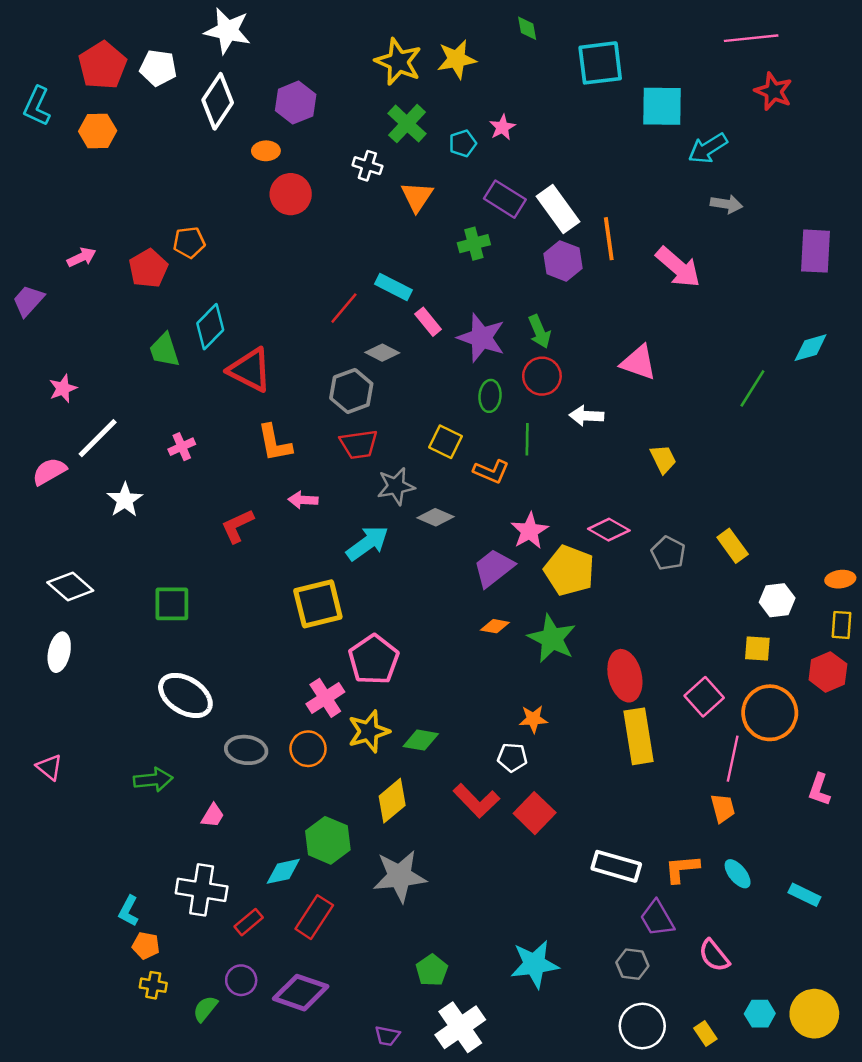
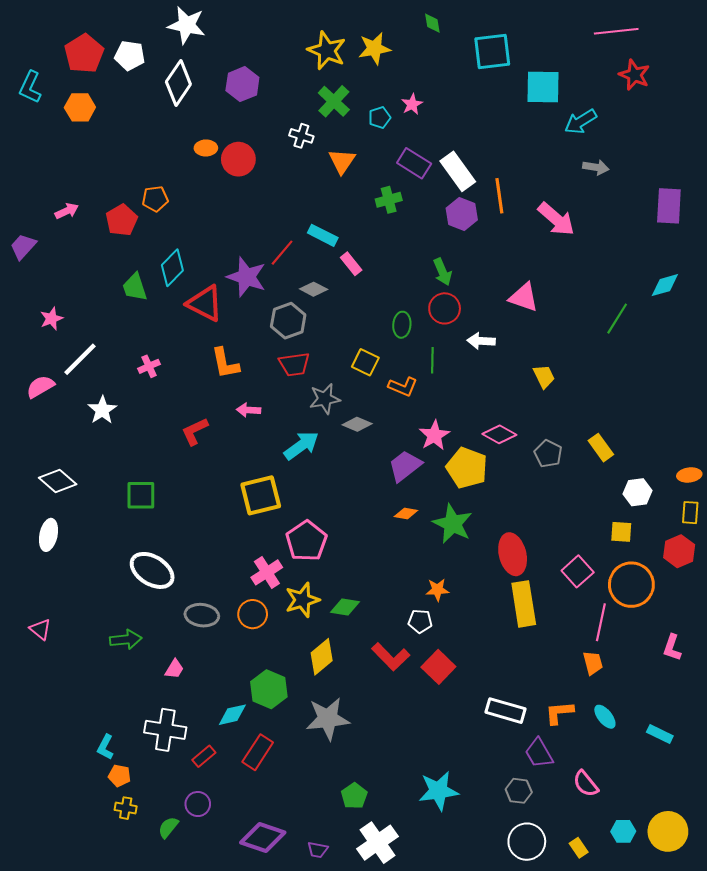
orange ellipse: (266, 151) -> (206, 148), moved
purple star: (481, 338) -> (247, 277), moved
purple diamond: (301, 993) -> (263, 838), moved

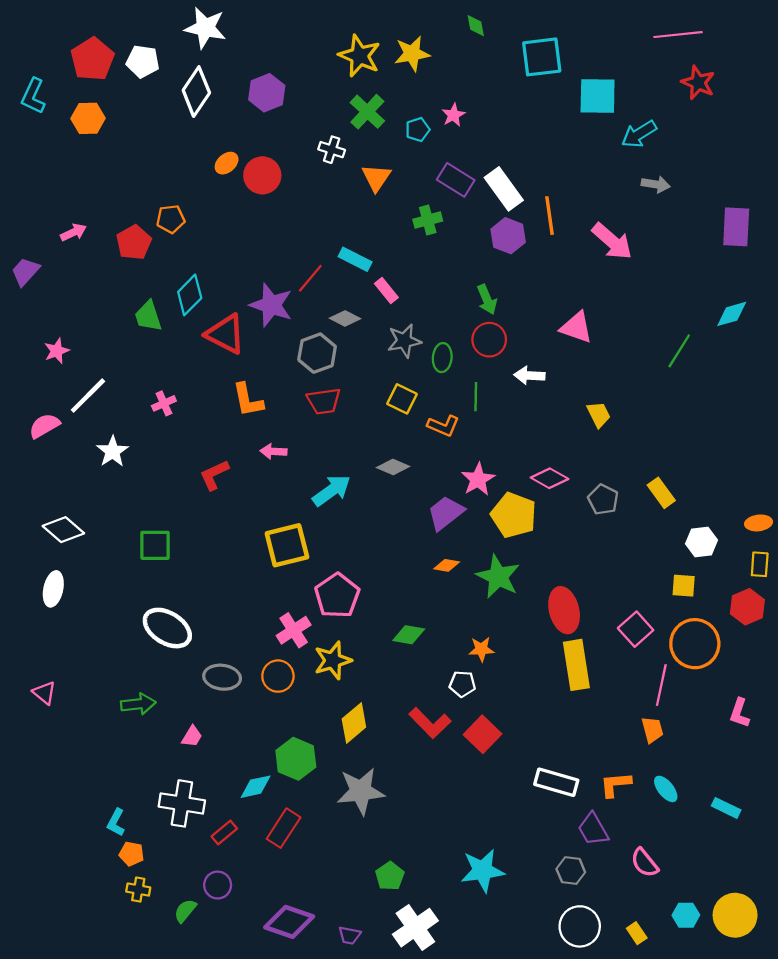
orange ellipse: (206, 148) -> (227, 163), turned -40
gray star: (325, 399) -> (404, 341), moved
green diamond: (345, 607) -> (409, 635), moved

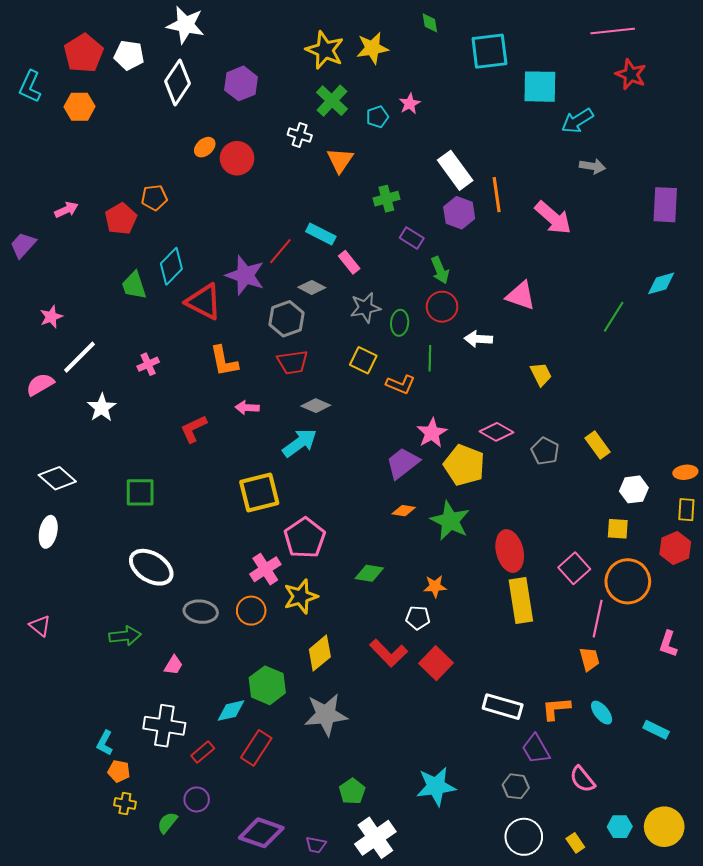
purple rectangle: (456, 180) -> (412, 238), moved, size x0.7
gray diamond: (393, 467) -> (316, 406), moved

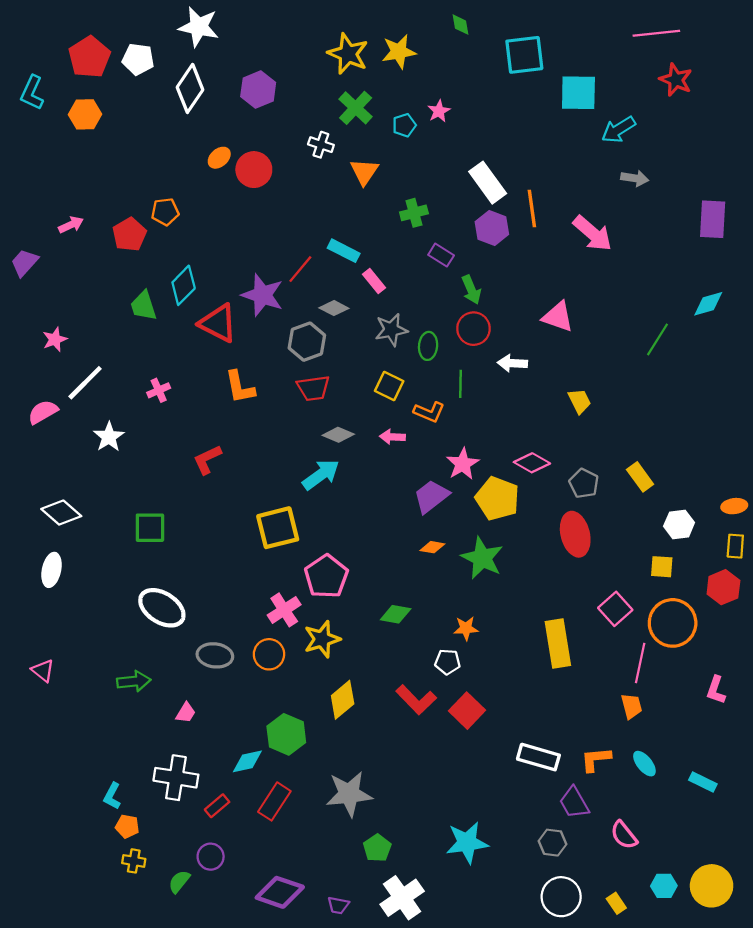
pink arrow: (247, 408) -> (392, 437), moved
red ellipse: (510, 551) -> (575, 534), moved
gray star: (326, 715) -> (349, 794), moved

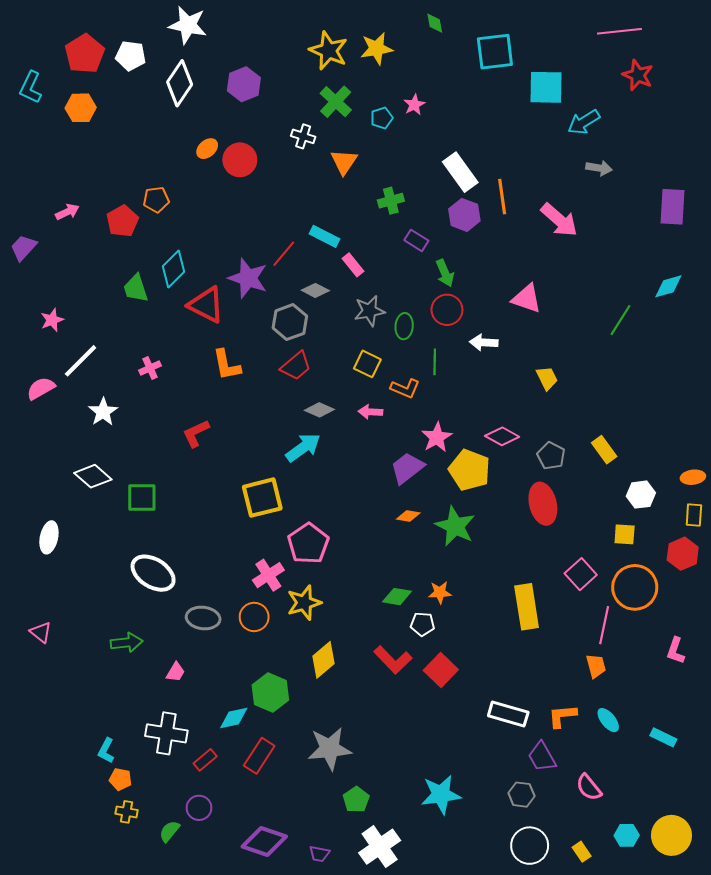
red trapezoid: (313, 388) -> (296, 366), turned -32
white diamond: (61, 513) -> (93, 476), moved
green diamond: (396, 614) -> (397, 597), moved

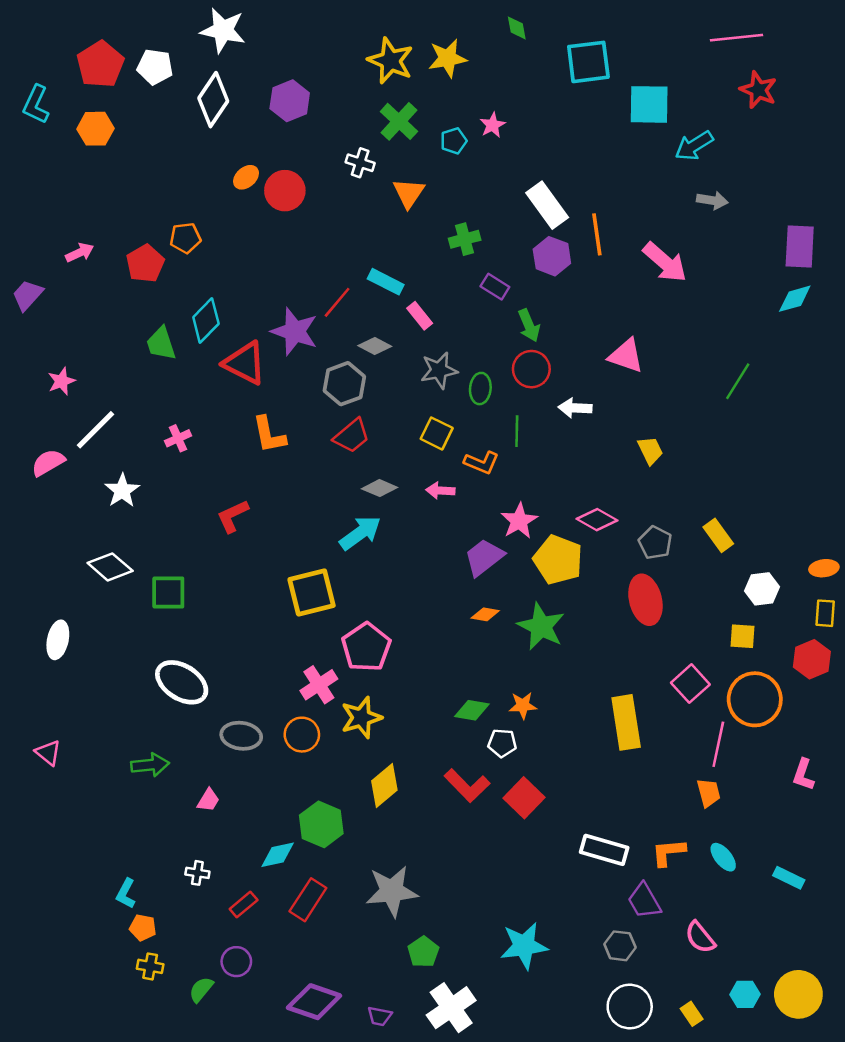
cyan diamond: (668, 286) -> (795, 299), moved
white cross: (166, 733) -> (197, 873), size x0.5

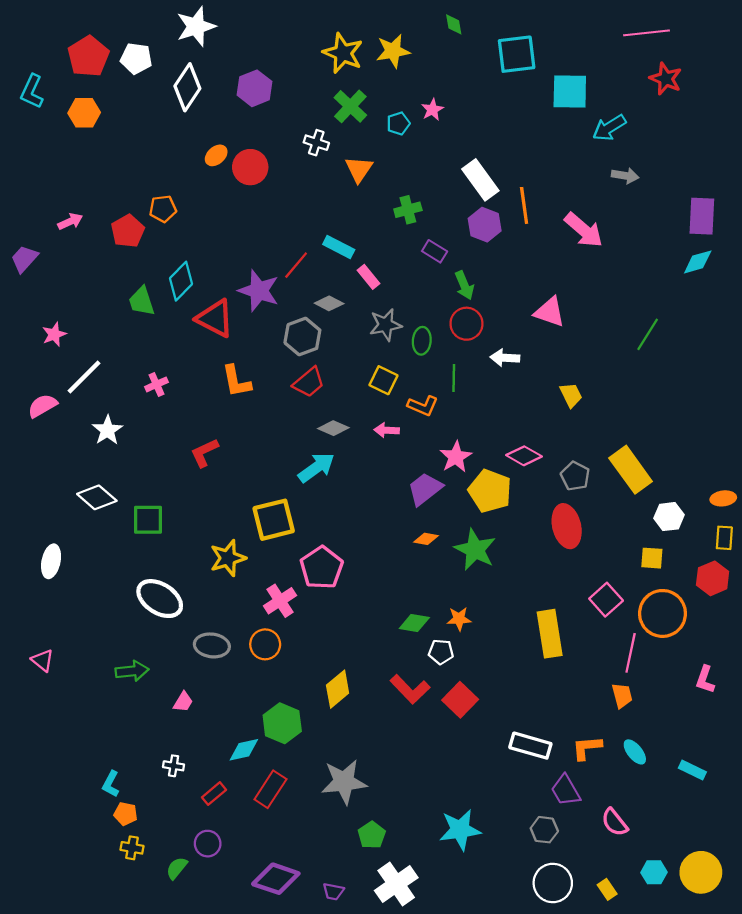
white star: (223, 30) -> (196, 26), turned -30
yellow rectangle: (718, 535) -> (631, 470), size x1.6
yellow star: (361, 718) -> (228, 558), moved

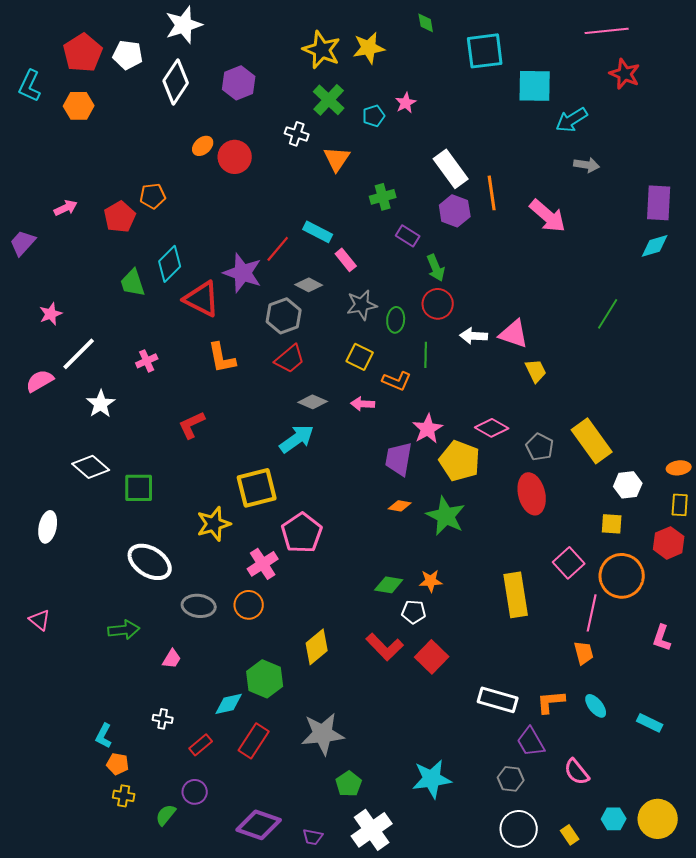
pink triangle: (550, 312) -> (514, 334), moved
purple trapezoid: (425, 489) -> (399, 459), turned -42

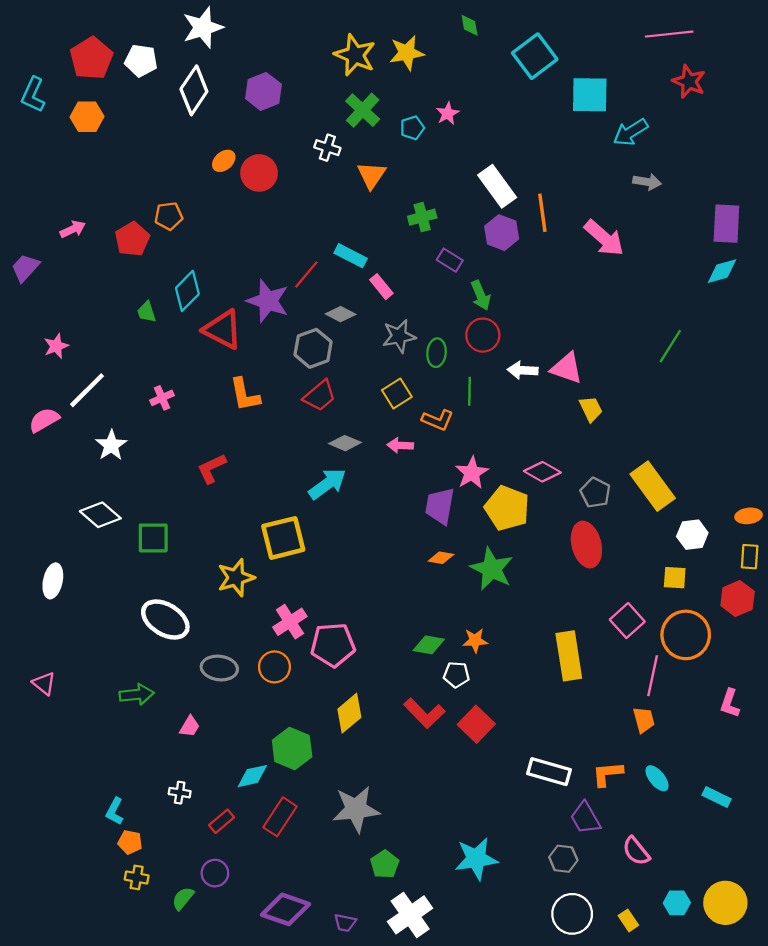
cyan square: (485, 51) -> (535, 56), turned -30
green trapezoid: (133, 283) -> (147, 312), size x0.7
yellow square: (360, 357) -> (397, 393), turned 32
pink pentagon: (302, 533) -> (333, 645), moved, turned 30

